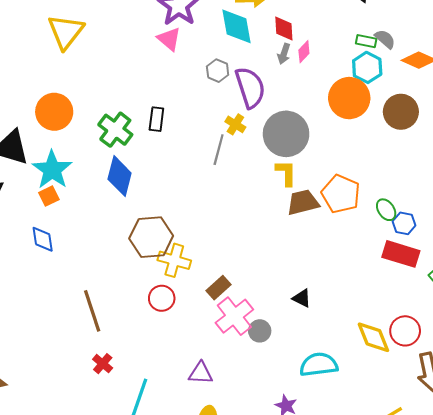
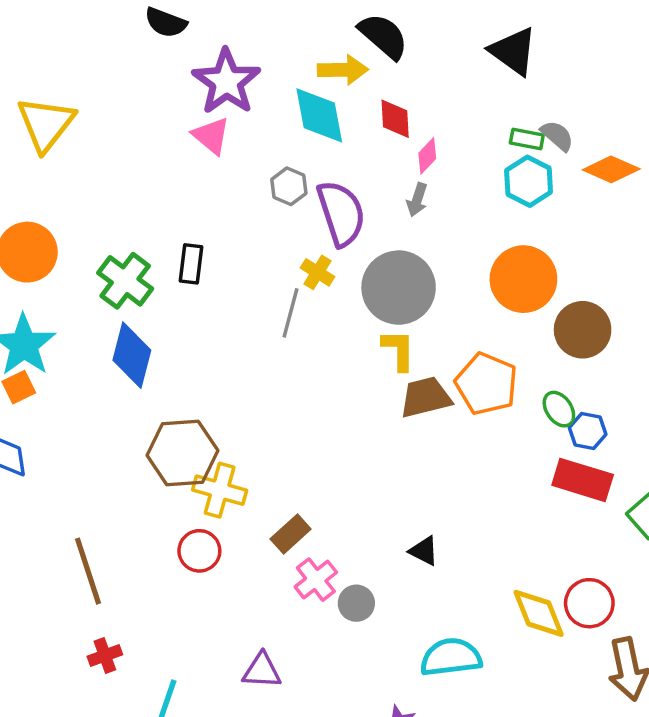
gray arrow: (284, 54) -> (417, 200), moved
orange circle: (349, 98) -> (523, 279), moved
brown circle: (401, 112) -> (583, 330), moved
pink cross: (234, 316) -> (316, 580), size x0.7
red cross: (103, 364) -> (105, 656), turned 30

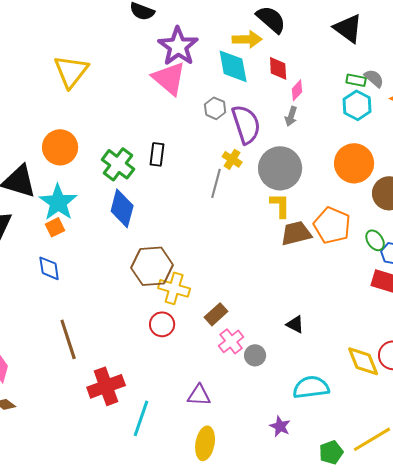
pink triangle: (211, 136) -> (169, 78), size x1.5
brown line: (88, 571) -> (68, 339), moved
red cross: (105, 656) -> (106, 386), size x1.8

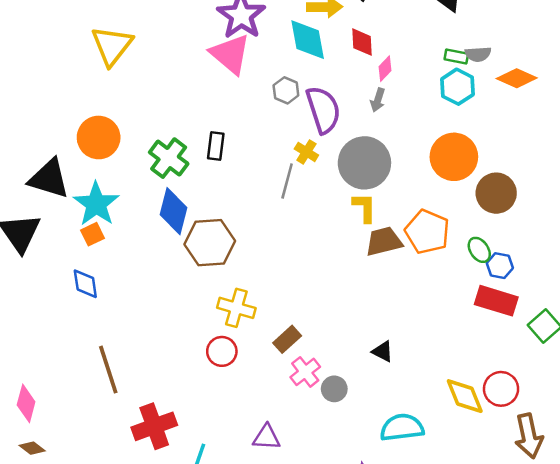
gray semicircle: (374, 78) -> (478, 54), turned 135
brown hexagon: (152, 266) -> (210, 243), moved

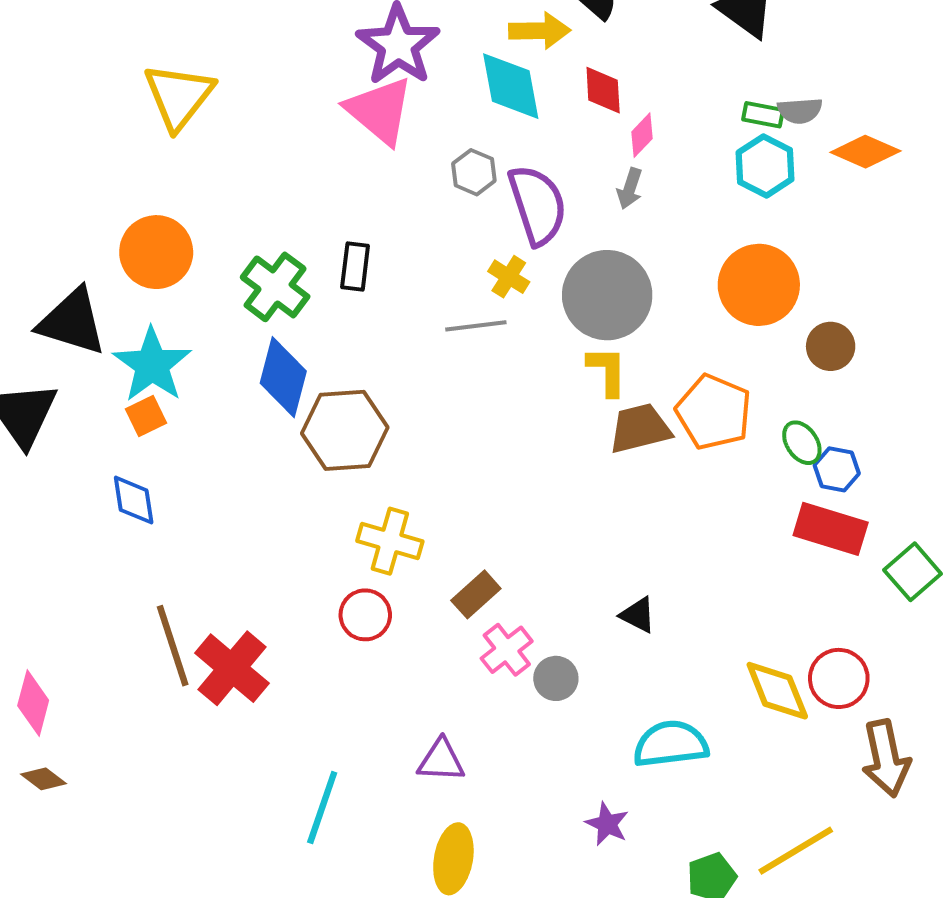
gray line: (287, 181) -> (476, 326), turned 68
brown circle: (496, 193) -> (831, 346), size x0.7
red cross: (154, 426) -> (232, 668), moved, turned -30

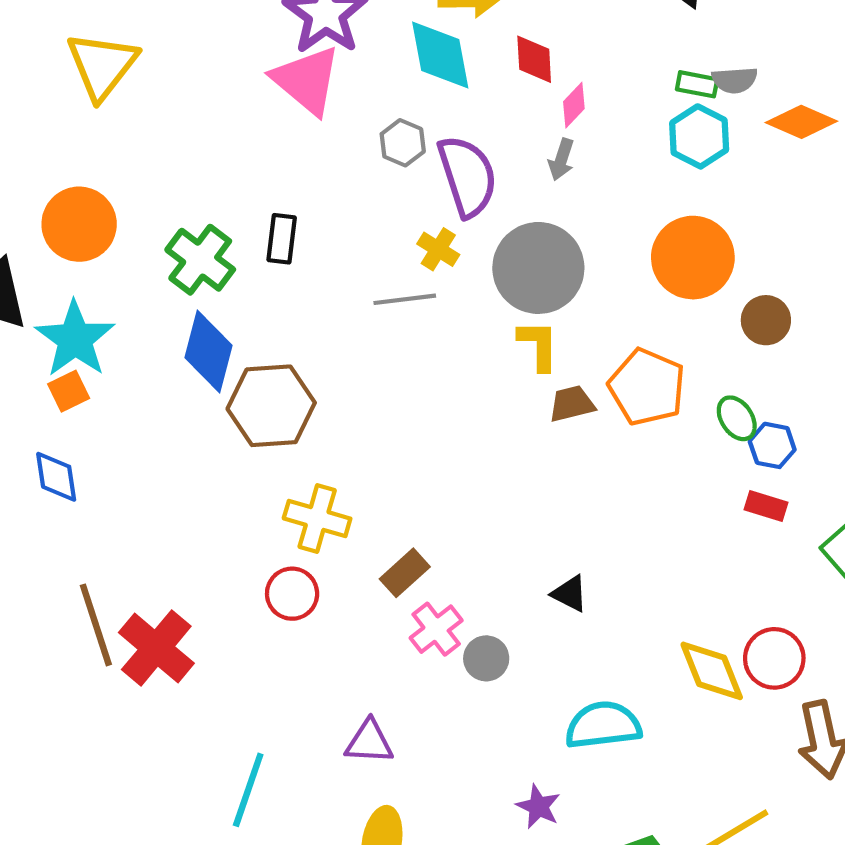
brown trapezoid: (640, 428) -> (572, 404), size x0.7
red rectangle: (831, 529) -> (766, 506), size x0.6

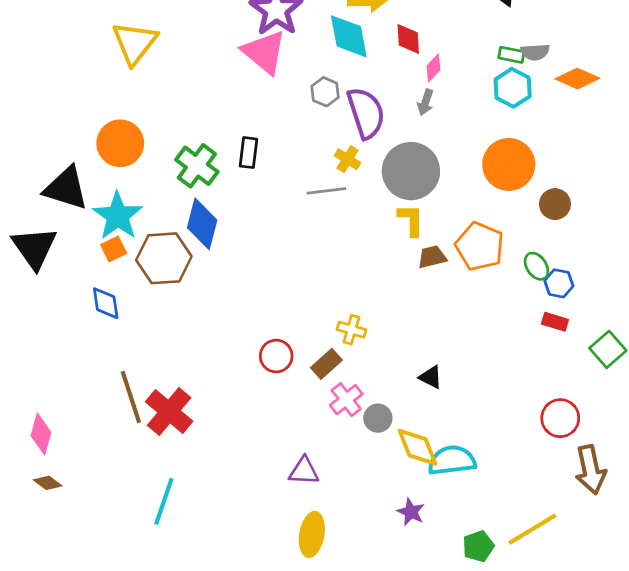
brown hexagon: (271, 406) -> (164, 258), moved
yellow cross: (317, 519) -> (351, 330), moved, size x0.7
red circle: (292, 594) -> (276, 356), moved
yellow diamond: (712, 671) -> (418, 447), moved
cyan line: (248, 790) -> (164, 501), moved

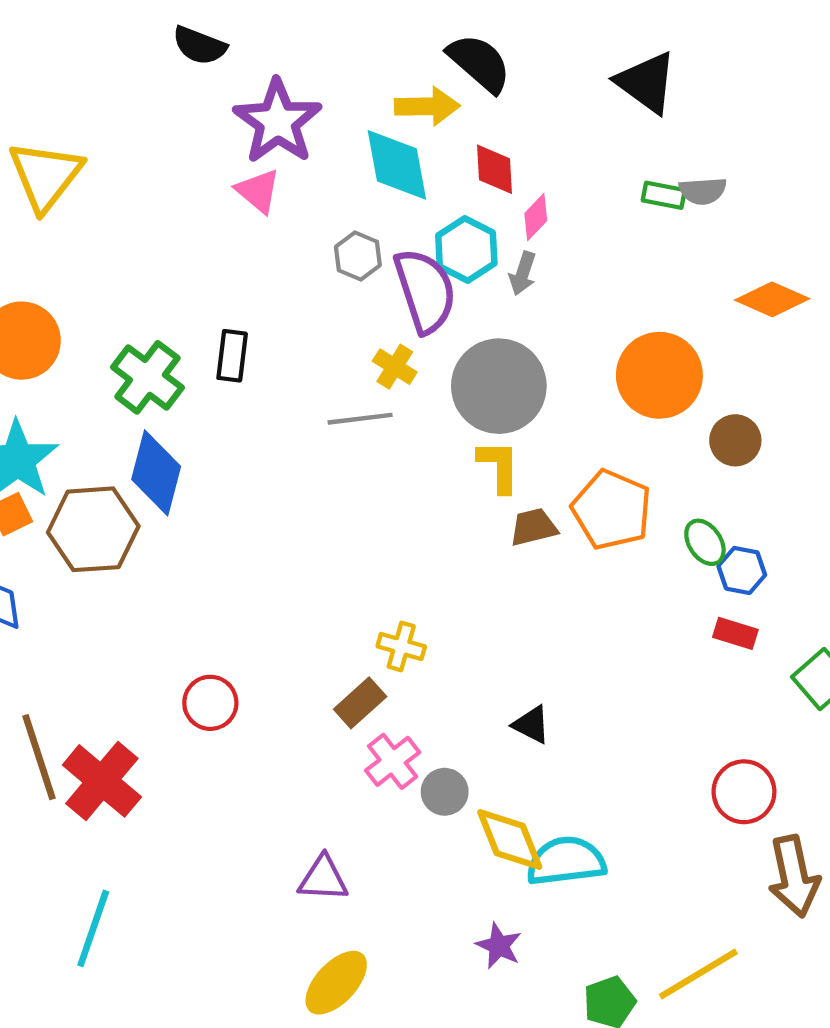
pink triangle: (264, 52) -> (258, 191), size x0.6
orange diamond: (577, 79) -> (772, 299), moved
cyan hexagon: (513, 88) -> (466, 249), moved
red circle: (276, 356) -> (210, 703), moved
yellow ellipse: (312, 534) -> (336, 983), turned 33

